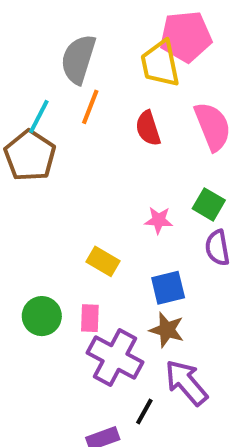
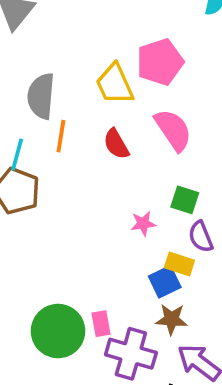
pink pentagon: (186, 37) -> (160, 62), moved
yellow rectangle: (103, 261) -> (179, 264), moved
green circle: (42, 316) -> (58, 331), size x1.5

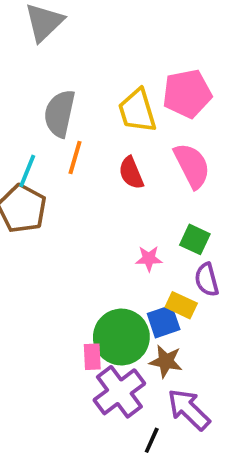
green circle: (58, 331) -> (121, 337), moved
purple cross: (131, 354) -> (119, 392), turned 30

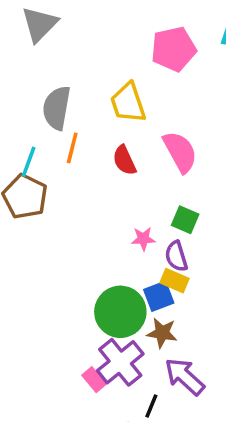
pink pentagon: (187, 94) -> (174, 49), moved
purple semicircle: (207, 280) -> (176, 256), moved
pink rectangle: (92, 357) -> (94, 380), moved, turned -35

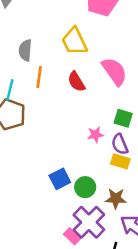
gray semicircle: (57, 108) -> (25, 50), size x0.7
blue square: (159, 296) -> (60, 179), moved
green circle: (120, 312) -> (85, 187), size x0.6

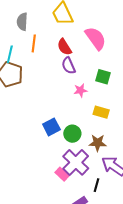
purple semicircle: (120, 144) -> (69, 66), moved

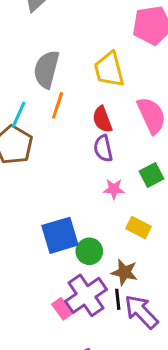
gray semicircle: (22, 22) -> (46, 69), size x1.4
green square: (103, 77) -> (152, 175), turned 35
blue square: (51, 127) -> (60, 235), size x1.4
black line: (96, 185) -> (118, 299), moved, turned -32

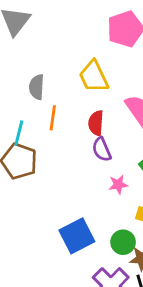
gray semicircle: (46, 69) -> (37, 87), size x0.7
red semicircle: (102, 119) -> (96, 123), turned 35
green circle: (89, 251) -> (123, 242), moved

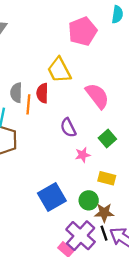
gray semicircle: (37, 87) -> (16, 93), moved
red semicircle: (96, 123) -> (42, 93), moved

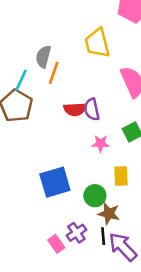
red semicircle: (42, 93) -> (75, 109), moved, turned -108
yellow rectangle: (107, 178) -> (121, 176), turned 60
purple cross: (81, 236) -> (76, 233), size x0.6

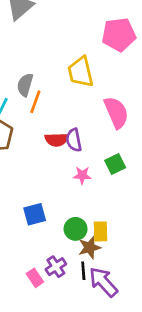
yellow rectangle: (121, 176) -> (100, 231), moved
blue square: (55, 182) -> (35, 214), size x0.7
brown star: (109, 214) -> (90, 248), turned -30

